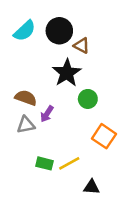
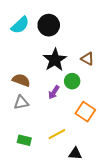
brown triangle: (82, 46) -> (87, 59), moved
purple arrow: (47, 114) -> (54, 92), moved
green rectangle: (44, 163) -> (24, 140), moved

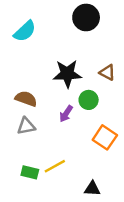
black circle: (49, 25) -> (86, 17), moved
black star: (55, 60) -> (67, 74), turned 30
yellow line: (57, 134) -> (55, 166), moved

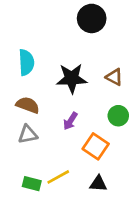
cyan semicircle: (25, 31) -> (26, 62), moved, turned -50
green circle: (89, 100) -> (118, 116), moved
orange square: (105, 137) -> (96, 146), moved
black triangle: (92, 189) -> (98, 184), moved

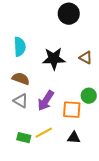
green circle: (118, 116) -> (89, 96), moved
purple arrow: (70, 121) -> (46, 101), moved, size x1.5
gray triangle: (28, 134) -> (21, 101), turned 42
orange square: (96, 146) -> (72, 110), turned -30

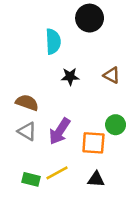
cyan semicircle: (20, 47) -> (53, 41), moved
black star: (54, 59) -> (70, 77), size x0.6

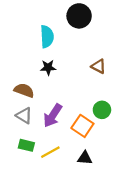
black star: (70, 77) -> (48, 67), moved
orange square: (93, 143) -> (82, 126), turned 30
green rectangle: (31, 179) -> (26, 145), moved

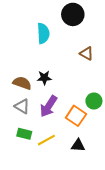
brown triangle: (99, 66) -> (87, 53), moved
black star: (48, 67) -> (44, 78), moved

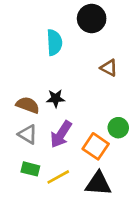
black triangle: (78, 145) -> (98, 184), size x1.5

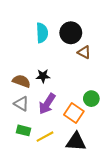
black circle: (92, 19) -> (71, 33), moved

